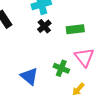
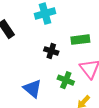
black cross: (44, 26) -> (51, 51), moved, turned -32

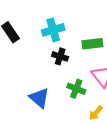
cyan cross: (45, 14) -> (53, 30), moved

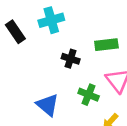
cyan cross: (53, 30) -> (51, 20), moved

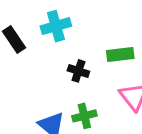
green cross: (89, 95) -> (84, 116), moved, turned -36

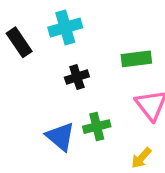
black cross: (78, 71) -> (77, 77), moved, turned -36

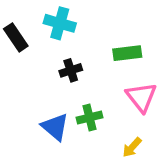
cyan cross: (65, 27) -> (60, 23), turned 32

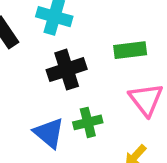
black cross: (71, 70) -> (67, 70), size x1.5

